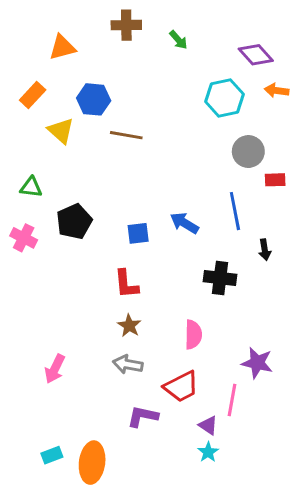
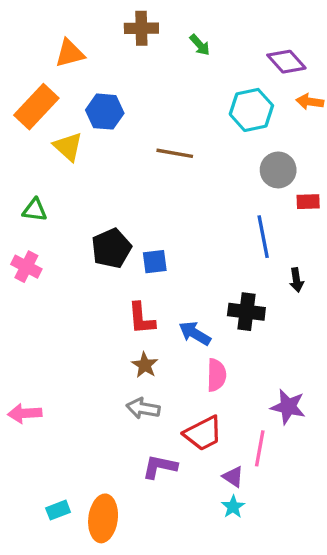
orange rectangle: (33, 95) -> (36, 107), size x1.5
brown line: (126, 135) -> (175, 153), moved
black pentagon: (74, 221) -> (111, 248), moved
blue arrow: (184, 223) -> (195, 333), moved
pink arrow: (55, 369) -> (25, 413), moved, turned 60

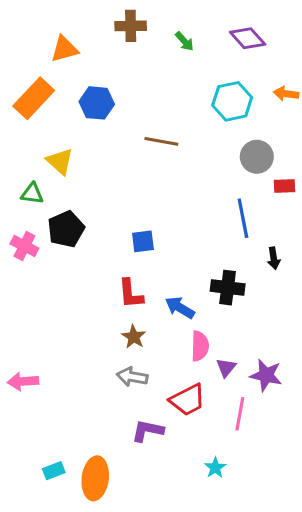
purple diamond: (286, 62) -> (248, 38), moved
yellow triangle: (68, 147) -> (60, 161), moved
black pentagon: (111, 248) -> (66, 229), moved
purple triangle: (233, 477) -> (226, 368), moved, turned 35

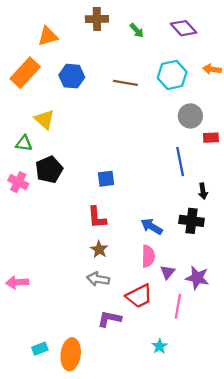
brown line: (161, 141) -> (125, 83), moved
black cross: (228, 288) -> (192, 221), moved
blue arrow: (180, 308) -> (152, 227), moved

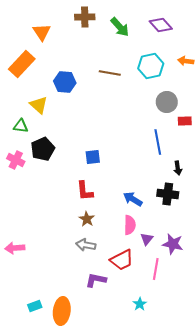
green arrow: (137, 30) -> (120, 27), size x1.5
orange triangle: (48, 36) -> (42, 32), turned -48
blue hexagon: (72, 76) -> (65, 82), moved

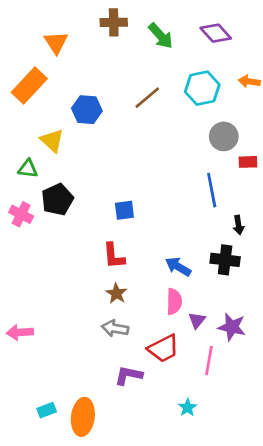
brown line: (110, 73) -> (147, 98), turned -50

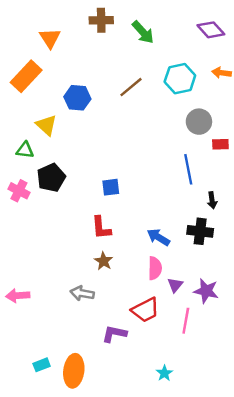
purple diamond: (216, 33) -> (211, 30), moved
gray arrow: (115, 328) -> (82, 293), moved
cyan star: (188, 407) -> (164, 373), moved

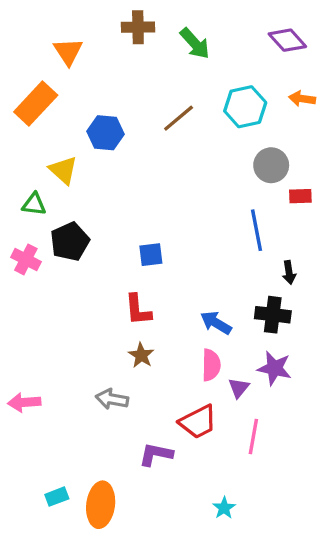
purple star: (206, 291) -> (274, 368), moved

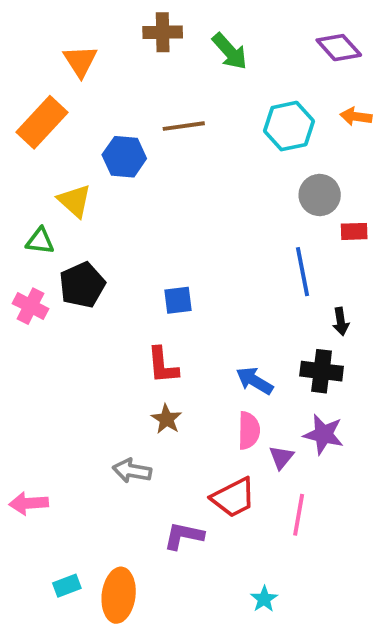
brown line: (179, 118) -> (184, 126), moved, turned 32
pink arrow: (24, 402) -> (29, 503), moved

